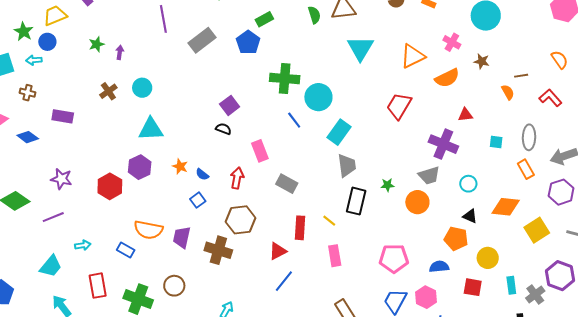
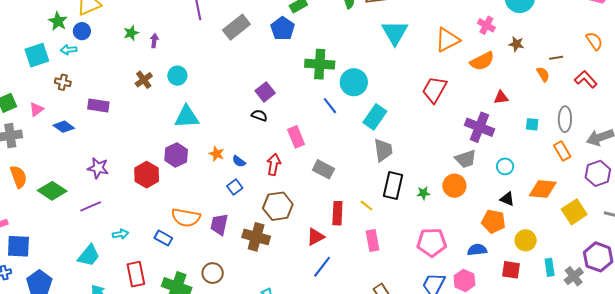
green star: (387, 185) -> (423, 193), moved

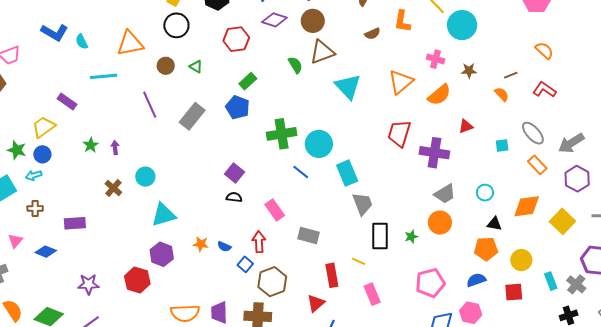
cyan rectangle: (375, 117) -> (347, 173), turned -45
gray ellipse: (565, 119) -> (533, 133), turned -30
purple cross: (479, 127) -> (434, 153), moved
blue square: (235, 187) -> (245, 264), moved

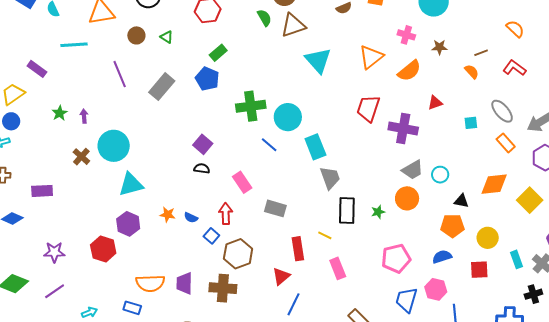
green semicircle: (295, 65) -> (264, 18), moved
cyan circle: (145, 177) -> (114, 146), size x1.6
cyan circle: (485, 193) -> (440, 175), moved

